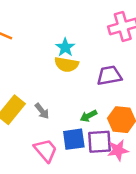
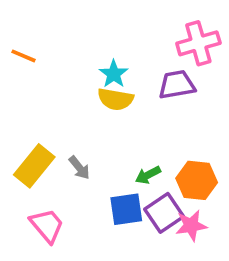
purple trapezoid: (109, 76) -> (177, 85), moved
purple square: (100, 142) -> (164, 213), turned -30
pink trapezoid: (46, 150) -> (47, 225), moved

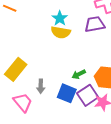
gray arrow: (79, 168) -> (41, 86), moved, turned 40
blue square: (126, 209) -> (67, 93), turned 30

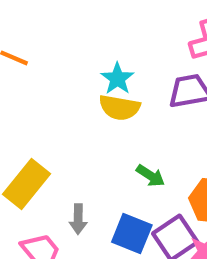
green arrow: (79, 74) -> (150, 176), moved, turned -120

